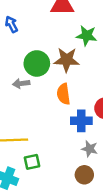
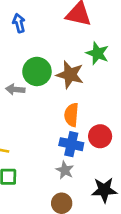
orange semicircle: (64, 94) -> (71, 115), moved
gray star: (90, 149) -> (65, 170), moved

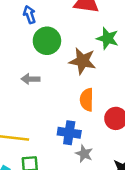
green circle: (37, 71) -> (47, 41), moved
blue cross: (71, 144) -> (69, 133), moved

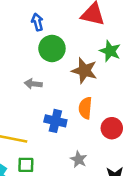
blue cross: (69, 133) -> (55, 121), moved

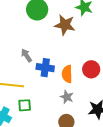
gray arrow: (33, 84) -> (26, 55), moved, turned 56
orange semicircle: (85, 108) -> (67, 74), moved

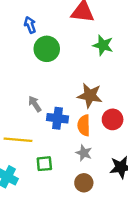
brown star: (65, 25) -> (90, 95), moved
green square: (25, 105) -> (44, 164), moved

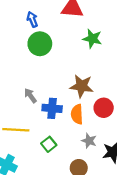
blue arrow: (30, 25) -> (32, 19), moved
gray star: (84, 153) -> (89, 141), moved
green square: (44, 164) -> (49, 144), moved, turned -32

